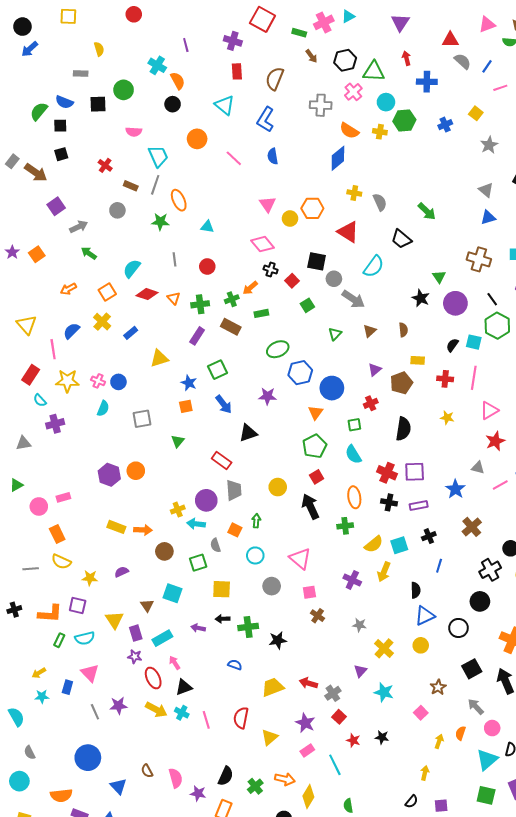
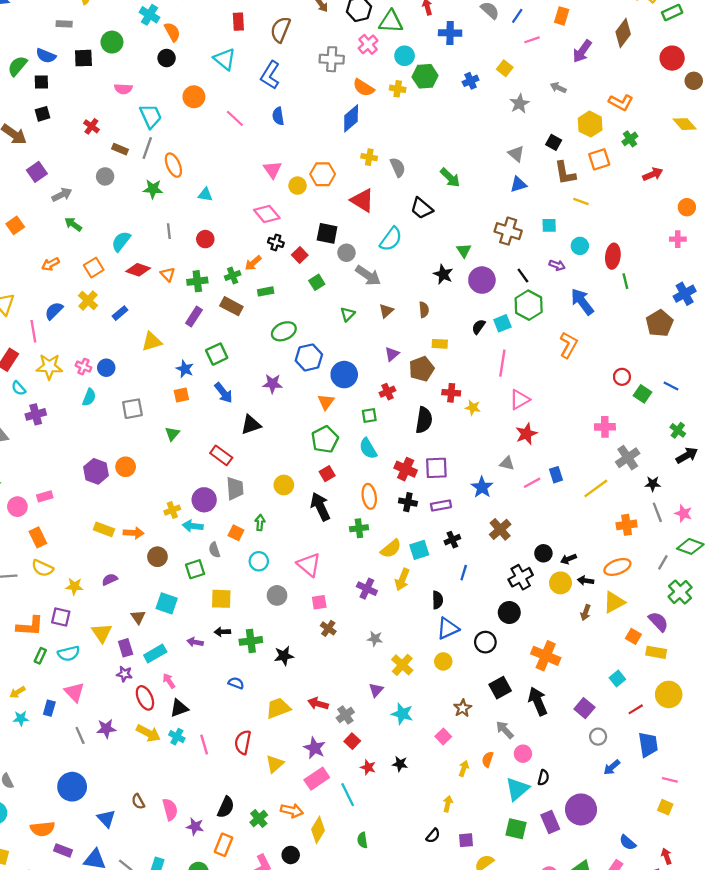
cyan square: (474, 342) -> (502, 323), turned -35
red cross: (445, 379) -> (451, 393), moved
pink rectangle: (307, 751) -> (317, 779), size x1.5

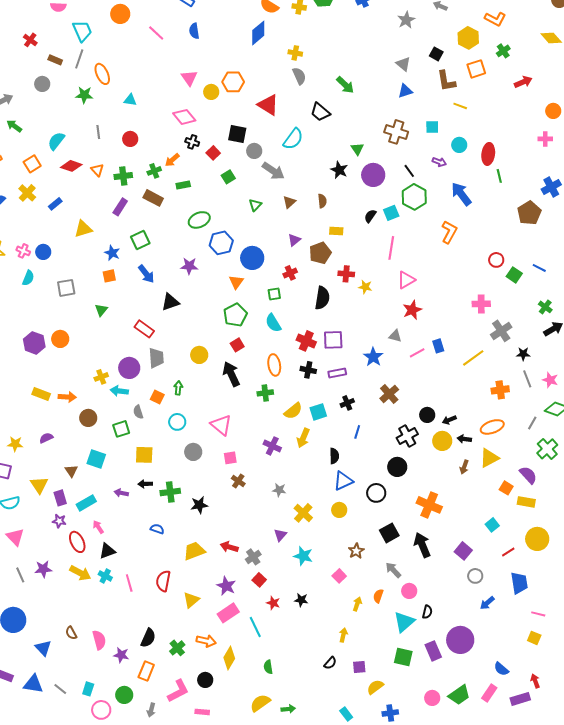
yellow cross: (369, 157) -> (295, 53), moved

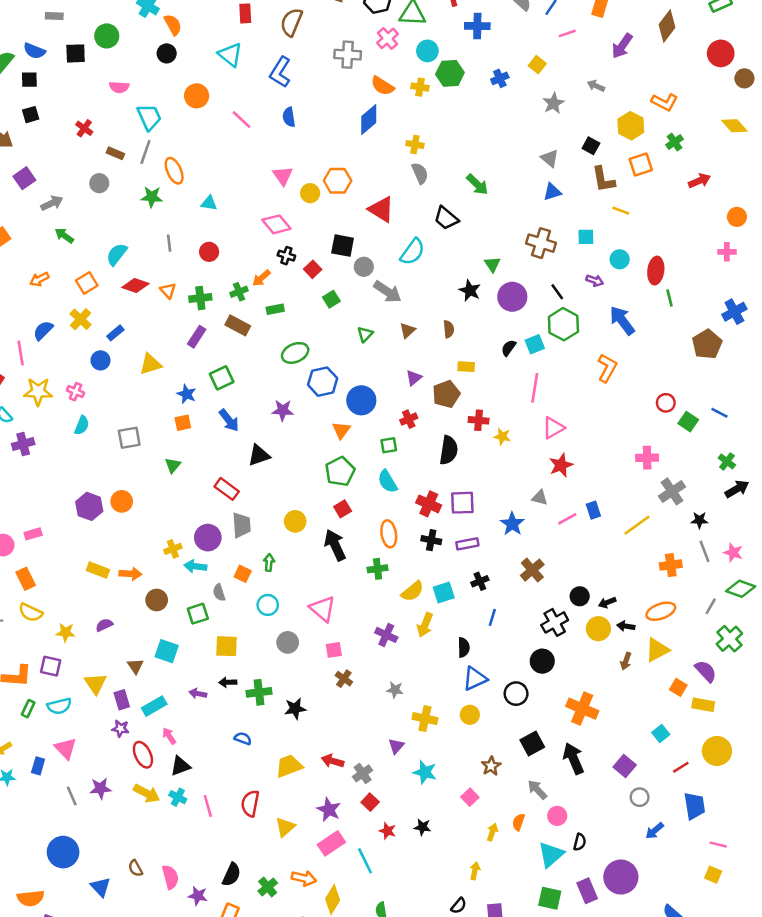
blue circle: (43, 252) -> (100, 360), moved
yellow cross: (303, 513) -> (425, 719), turned -30

